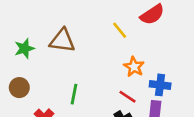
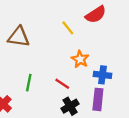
red line: (127, 97) -> (62, 84), moved

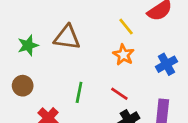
orange star: (80, 59) -> (123, 55), moved
blue cross: (102, 75) -> (166, 64), moved, turned -36

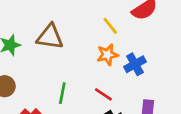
orange star: (123, 55) -> (108, 55), turned 30
blue cross: (166, 64) -> (135, 64), moved

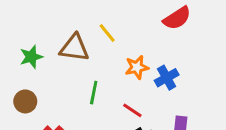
yellow line: (110, 26) -> (107, 33), moved
green line: (62, 93) -> (94, 93), moved

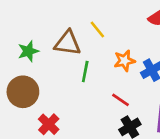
green line: (94, 93) -> (85, 71), moved
brown circle: (25, 101) -> (23, 92), size x1.5

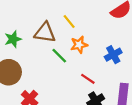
orange star: (124, 61) -> (79, 45), moved
green line: (85, 71) -> (59, 56), turned -56

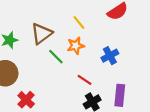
yellow line: (69, 22) -> (79, 23), moved
brown triangle: (45, 33) -> (41, 34), turned -45

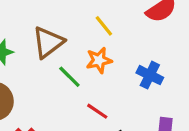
blue cross: (110, 56) -> (150, 75), turned -35
red line: (85, 80) -> (97, 111), moved

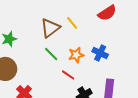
brown triangle: (48, 42) -> (50, 28), moved
orange star: (99, 60) -> (76, 55), moved

